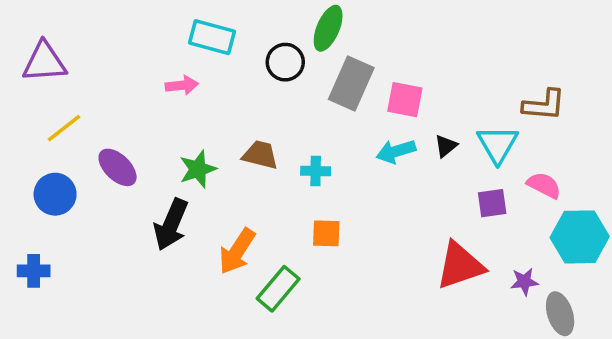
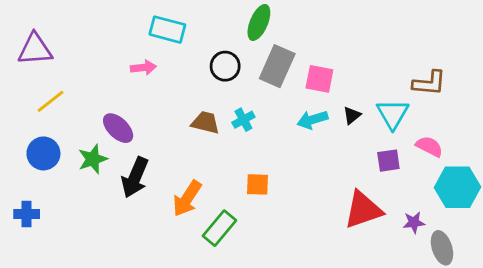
black circle: (285, 62) -> (225, 66), moved
purple ellipse: (118, 167) -> (118, 128), moved
green star: (198, 169) -> (93, 159), moved
cyan cross: (316, 171) -> (243, 120), moved, turned -30

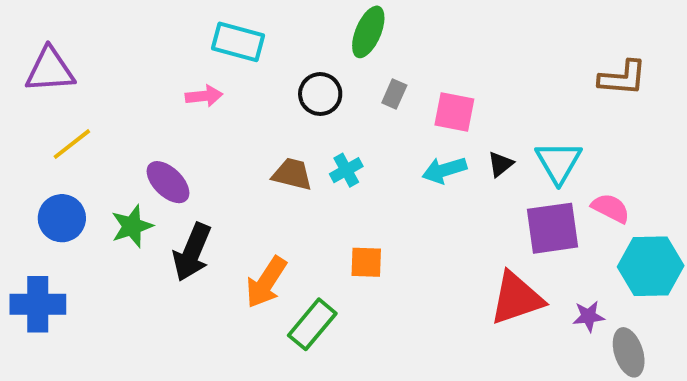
gray rectangle: (277, 66) -> (394, 94), size x0.5
brown L-shape: (429, 83) -> (623, 78), moved
purple square: (388, 161) -> (553, 228), size x1.6
blue cross: (27, 214) -> (38, 304), size x1.5

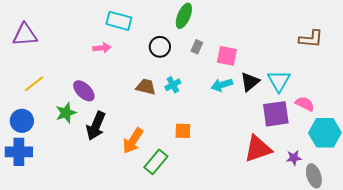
yellow line: (72, 144) -> (34, 84), moved
black triangle: (500, 164) -> (250, 82), size x1.5
blue circle: (62, 218) -> (22, 121), moved

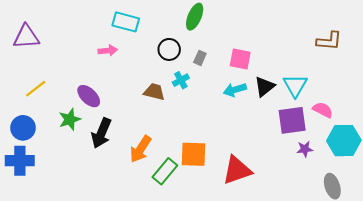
gray rectangle: (197, 47) -> (200, 58), moved
cyan cross: (173, 85) -> (181, 80), moved
orange square: (183, 131) -> (194, 154), moved, size x1.5
red triangle: (258, 149) -> (237, 170), moved
purple star: (294, 158) -> (305, 149), moved

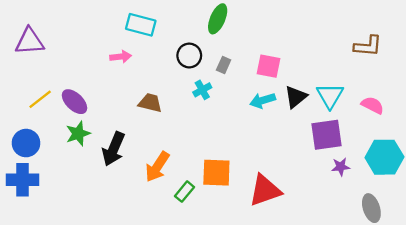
brown trapezoid: (154, 92) -> (150, 103), moved
purple ellipse: (89, 96) -> (75, 102), moved
pink semicircle: (323, 110) -> (373, 105), moved
green rectangle: (165, 171) -> (185, 192), size x0.7

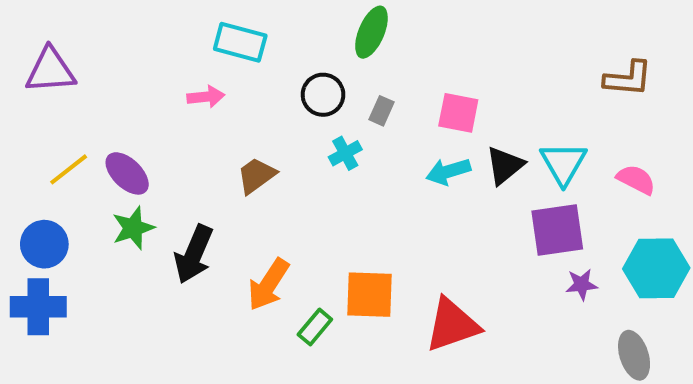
brown trapezoid: (150, 103) -> (256, 175), turned -50

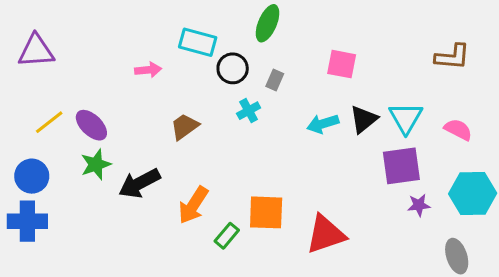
cyan rectangle: (240, 42) -> (198, 42), moved
pink square: (458, 113) -> (342, 64), moved
black arrow: (194, 254) -> (139, 183), turned 39

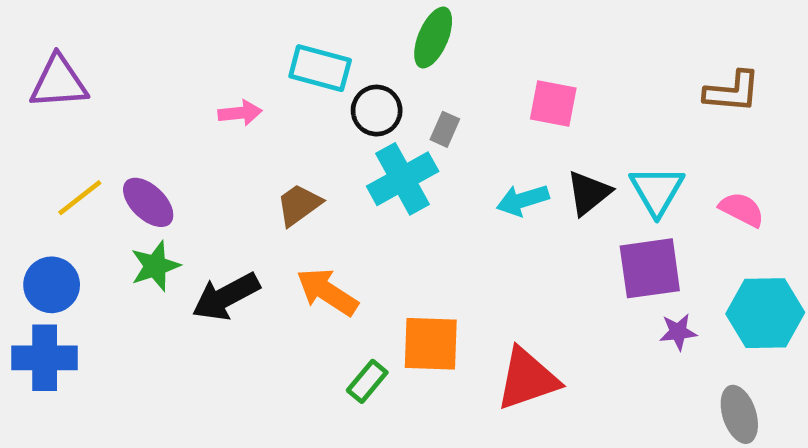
cyan cross: (249, 111) -> (403, 179), size x1.8
orange arrow: (193, 205) -> (327, 292), moved, turned 90

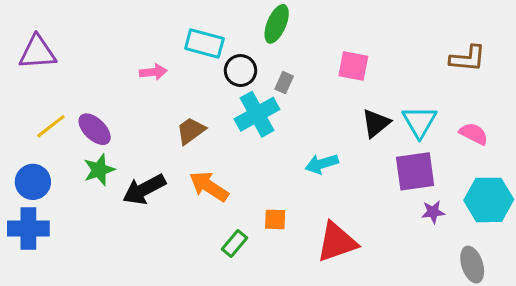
cyan arrow: (523, 200) -> (322, 164), moved
orange square: (431, 344) -> (275, 219), size x0.6

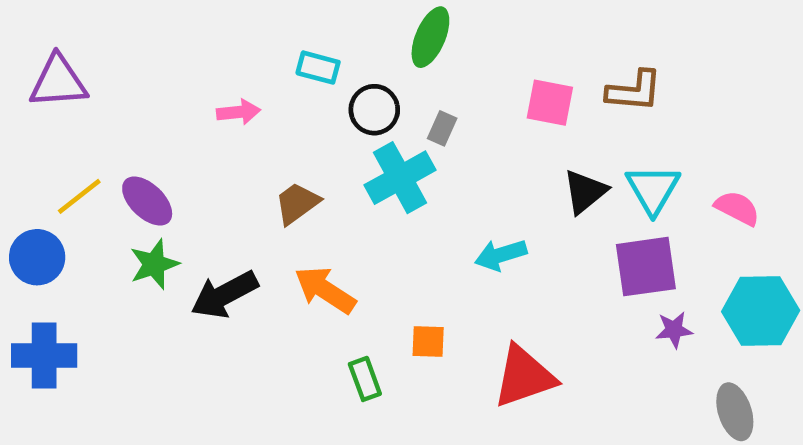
cyan rectangle: (204, 43) -> (318, 68), size x0.7
brown L-shape: (468, 58) -> (634, 91), moved
blue circle: (33, 182) -> (37, 257), moved
green rectangle: (234, 244) -> (365, 379), turned -60

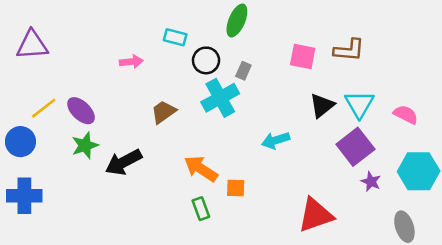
purple square: (646, 267) -> (355, 147), turned -30
orange arrow: (325, 290) -> (201, 169), moved
purple star: (674, 330) -> (371, 182), turned 30
red triangle: (524, 377) -> (316, 215), moved

